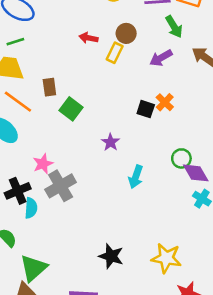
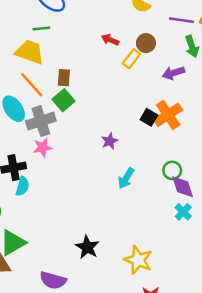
orange cross: (165, 102) -> (168, 115), size x1.6
green square: (71, 109) -> (64, 100), moved
gray cross: (61, 186) -> (41, 121), moved

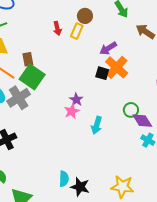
red arrow: (110, 40) -> (57, 28), moved, turned -112
purple arrow: (173, 73) -> (108, 48), moved
green square: (64, 100) -> (32, 77), size x1.4
pink star: (42, 148) -> (72, 111), moved
cyan semicircle: (22, 186) -> (64, 179), moved

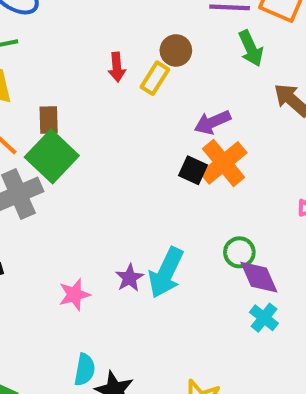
purple star: (76, 100) -> (129, 278), moved
pink star: (72, 111) -> (74, 295), moved
cyan arrow: (97, 125) -> (166, 273), size x1.4

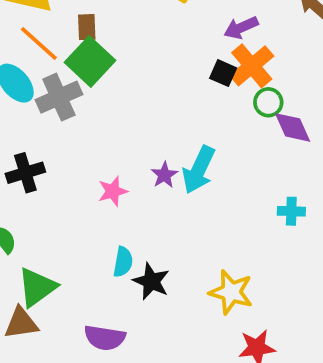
green circle: (239, 252) -> (268, 102), moved
purple diamond: (259, 277) -> (293, 127), moved
cyan cross: (264, 318) -> (291, 211), turned -36

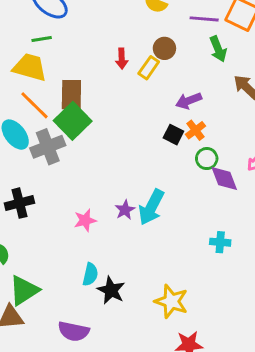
brown rectangle: (87, 27) -> (71, 95), size x1.5
orange cross: (252, 66) -> (195, 130), size x0.6

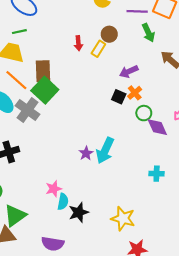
gray cross: (48, 147) -> (28, 110), turned -30
pink star: (85, 220) -> (54, 189), moved
black star: (111, 290) -> (79, 212), turned 30

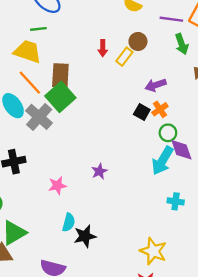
cyan arrow: (105, 150) -> (162, 161), moved
pink star: (54, 189) -> (57, 186), moved
yellow star: (123, 218) -> (153, 251), moved

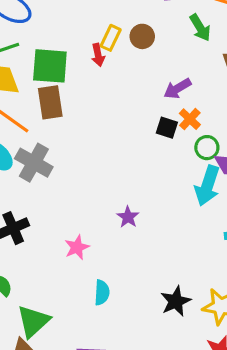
yellow rectangle: (124, 57) -> (111, 38), moved
green square: (60, 97) -> (50, 66), moved, turned -32
black star: (85, 236) -> (176, 301), moved

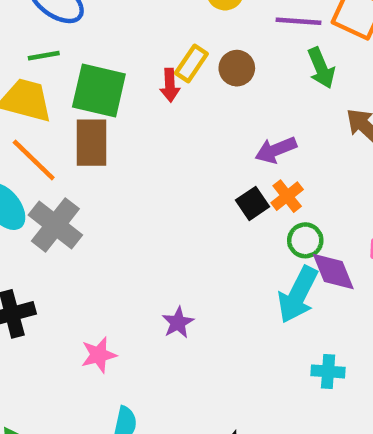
black square: (167, 128) -> (253, 203), turned 30

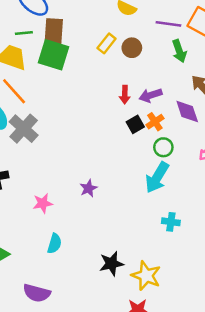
red arrow: (170, 85) -> (125, 95), moved
brown rectangle: (92, 143) -> (54, 32), moved
purple diamond: (333, 271) -> (187, 111), moved

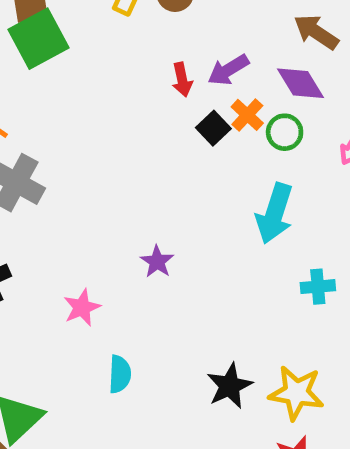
green square: (53, 55) -> (39, 39), turned -32
green circle: (163, 147) -> (285, 132), moved

